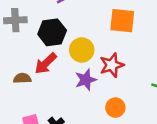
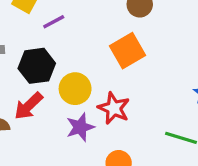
orange square: (122, 21) -> (127, 51), turned -36
red star: (112, 65) -> (114, 108), turned -30

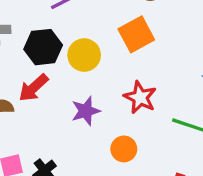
yellow circle: (75, 89) -> (84, 55), moved
red star: (114, 108) -> (140, 97), moved

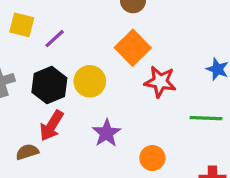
red star: (140, 97) -> (160, 82), moved

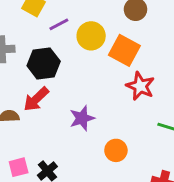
orange square: (133, 48) -> (124, 50), turned -32
yellow circle: (90, 81) -> (91, 36), moved

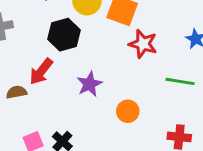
black hexagon: (44, 63) -> (64, 35), moved

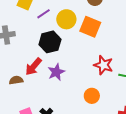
red star: (143, 44) -> (103, 65), moved
purple star: (89, 84) -> (56, 72), moved

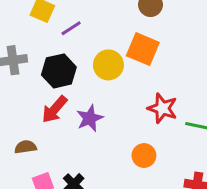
yellow circle: (66, 19) -> (108, 65), moved
black hexagon: (50, 42) -> (59, 71), moved
brown semicircle: (16, 80) -> (26, 147), moved

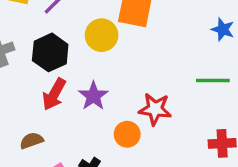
red star: (162, 108) -> (155, 109), moved
orange circle: (144, 156) -> (127, 134), moved

